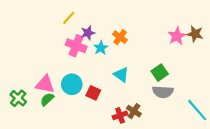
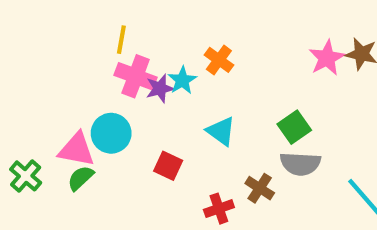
yellow line: (69, 18) -> (121, 40), moved, turned -32
purple star: (88, 33) -> (160, 88), moved
cyan circle: (72, 84) -> (111, 133), moved
brown cross: (134, 111) -> (260, 188), moved

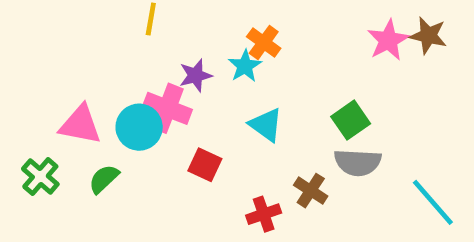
pink cross: (136, 76) -> (167, 108), moved
cyan star: (182, 80) -> (245, 66), moved
pink triangle: (77, 150) -> (80, 125), moved

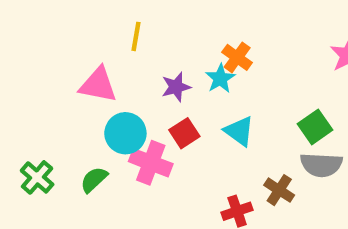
pink cross: (167, 108) -> (151, 163), moved
pink triangle: (80, 125) -> (98, 85), moved
red square: (205, 165) -> (184, 133), moved, turned 32

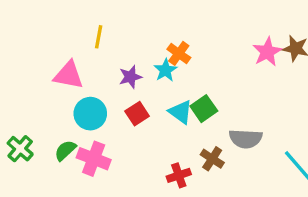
green square: (315, 127) -> (204, 109), moved
pink cross: (151, 163) -> (94, 159), moved

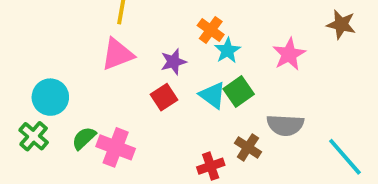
pink star: (267, 52) -> (289, 54), moved
cyan star: (165, 70) -> (227, 50), moved
pink triangle: (69, 75) -> (117, 54), moved, turned -32
purple star: (130, 77) -> (173, 62), moved
cyan circle: (90, 114) -> (50, 97), moved

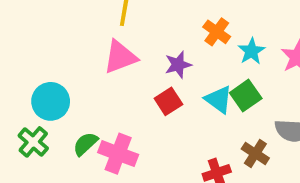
cyan star: (227, 50) -> (251, 51), moved

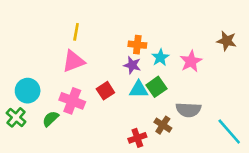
orange cross: (217, 32) -> (137, 45), turned -30
purple star: (178, 65) -> (132, 65), moved, turned 30
cyan triangle: (219, 99) -> (139, 89), turned -36
pink cross: (118, 154) -> (72, 101), moved

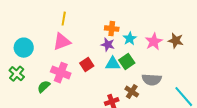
brown star: (227, 41) -> (176, 41), moved
cyan circle: (28, 91) -> (24, 48), moved
green cross: (16, 117) -> (17, 74), moved

